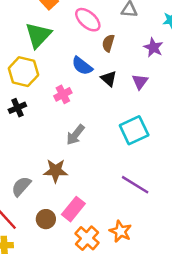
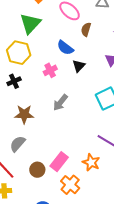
black triangle: (109, 79) -> (79, 66), moved, turned 32
brown star: (56, 171) -> (24, 114), moved
orange star: (121, 231) -> (91, 162), moved

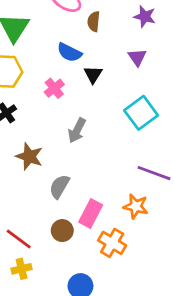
brown star: (24, 114) -> (29, 156), turned 30
gray semicircle: (18, 144) -> (59, 186), moved

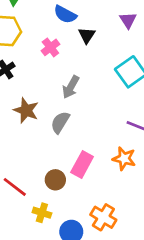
gray semicircle: (59, 186) -> (60, 122), moved
orange cross: (112, 243) -> (103, 217), moved
yellow cross: (22, 269) -> (42, 213), moved, turned 30

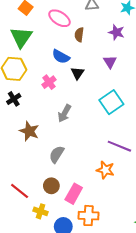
gray semicircle: (60, 122) -> (57, 154), moved
pink rectangle: (82, 164) -> (74, 194), moved
orange cross: (103, 217) -> (88, 216), turned -30

